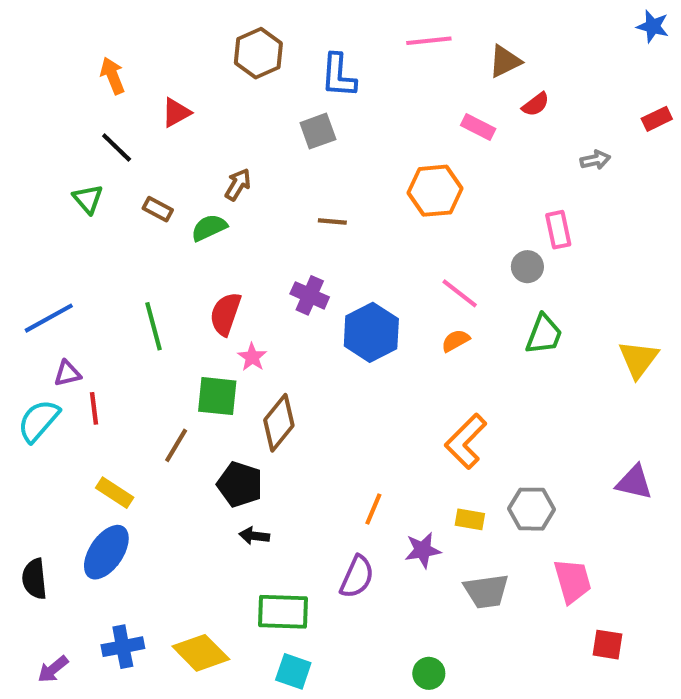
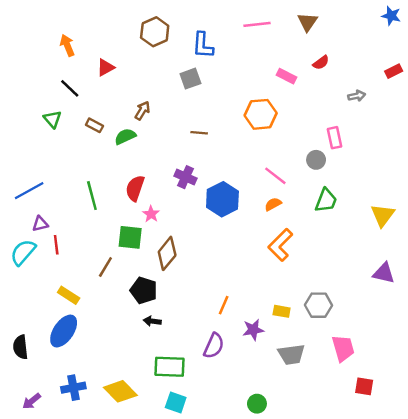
brown triangle: (505, 61) -> (307, 22), moved, turned -30
orange L-shape: (466, 441) -> (280, 245), moved
purple triangle: (634, 482) -> (384, 273), moved

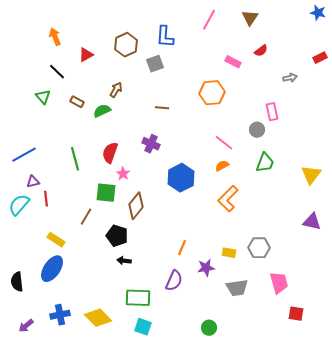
pink line: (257, 24) -> (209, 20), turned -55
brown hexagon: (155, 32) -> (126, 45), moved
blue hexagon: (222, 199) -> (181, 178), moved

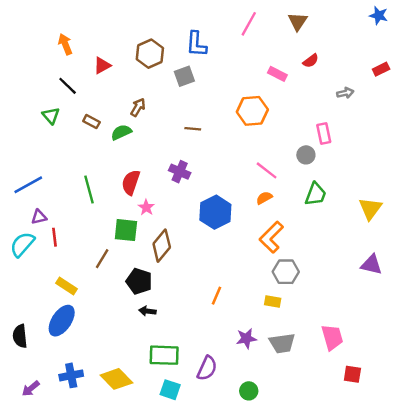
gray hexagon: (259, 248) -> (286, 272), moved
purple star: (206, 268) -> (246, 338), moved
purple semicircle: (174, 281) -> (207, 368), moved

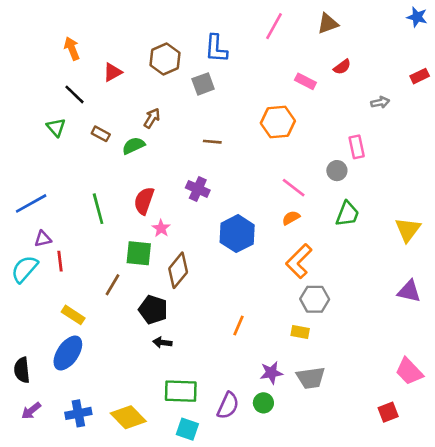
brown triangle: (298, 21) -> (328, 24), turned 36
pink trapezoid: (332, 337) -> (409, 371), moved, turned 152
red square: (352, 374) -> (388, 412), turned -30
purple arrow: (31, 389) -> (31, 411), moved
green circle: (249, 391) -> (263, 403), moved

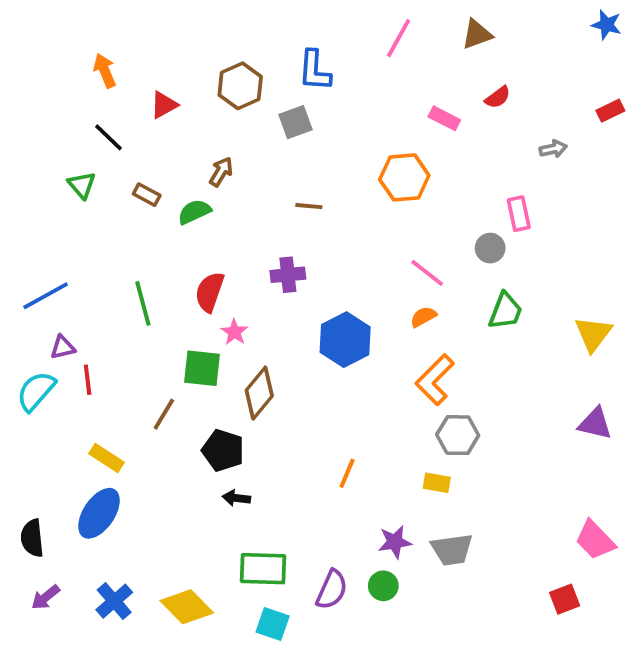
purple cross: (198, 189) -> (288, 275), turned -30
blue cross: (78, 413) -> (114, 601), turned -30

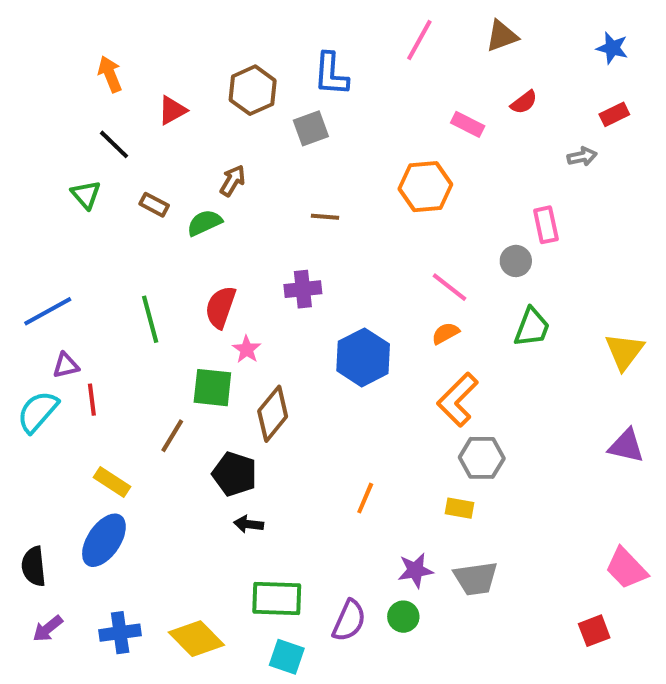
blue star: (607, 25) -> (612, 48), moved
red rectangle: (610, 111) -> (614, 114), moved
blue cross: (114, 601) -> (120, 633), turned 33

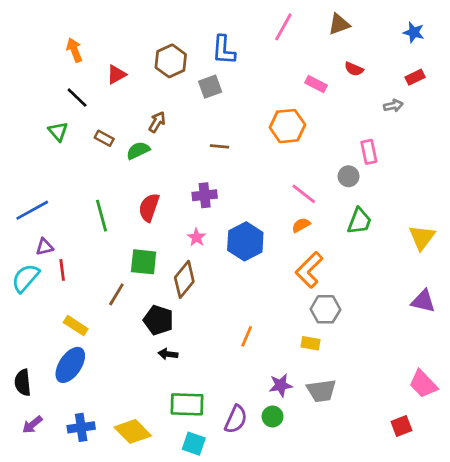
red semicircle: (524, 102) -> (354, 69), turned 60
pink star: (247, 349) -> (196, 237), moved

